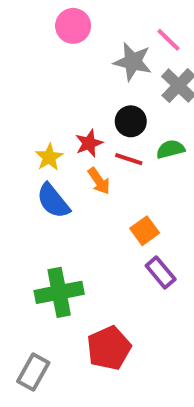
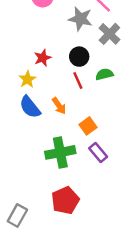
red star: (89, 143) -> (43, 58), moved
red line: (129, 159) -> (78, 81), turned 48
orange arrow: (99, 181) -> (59, 106), moved
green cross: (59, 292) -> (60, 152), moved

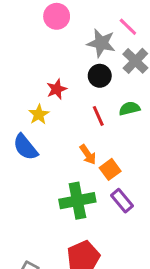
black circle: (79, 57) -> (100, 76), moved
orange arrow: (59, 106) -> (88, 155), moved
blue semicircle: (30, 107) -> (25, 147), moved

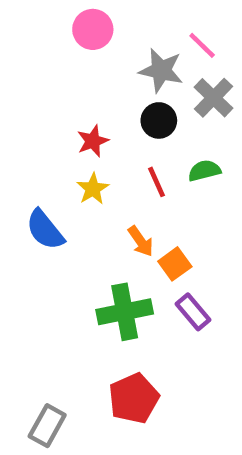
yellow star: (39, 114) -> (93, 189), moved

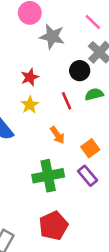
gray star: (161, 70) -> (52, 36), moved
black circle: (159, 120) -> (80, 71), moved
orange square: (175, 264) -> (90, 148), moved

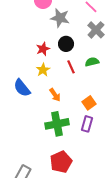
black circle: (80, 71) -> (66, 44), moved
orange arrow: (57, 135) -> (55, 95), moved
purple rectangle: (88, 176) -> (87, 124), turned 56

